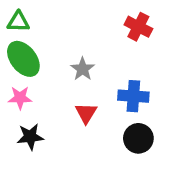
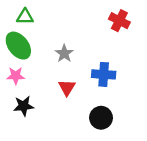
green triangle: (18, 22) -> (25, 17), moved
red cross: (138, 27) -> (119, 21), moved
black circle: (138, 138) -> (101, 118), moved

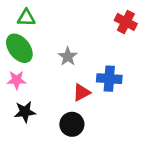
red triangle: (67, 88) -> (82, 92), moved, turned 30
black circle: (101, 118) -> (72, 124), moved

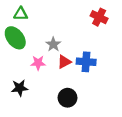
pink star: (17, 80) -> (38, 63), moved
red triangle: (82, 92) -> (64, 62), moved
black circle: (72, 124) -> (67, 98), moved

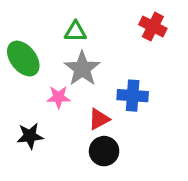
green triangle: (21, 14) -> (75, 32), moved
gray star: (53, 44) -> (82, 69), size x1.5
red triangle: (64, 62) -> (99, 119), moved

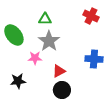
blue cross: (133, 96) -> (94, 59), moved

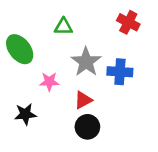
gray star: (49, 41) -> (86, 62), moved
blue cross: (94, 59) -> (120, 72), moved

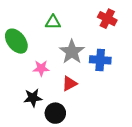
black star: (25, 114) -> (33, 98), moved
black circle: (87, 127) -> (55, 113), moved

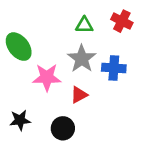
green triangle: (53, 22) -> (84, 25), moved
pink star: (41, 68) -> (47, 77), size x1.5
black star: (33, 98) -> (20, 120), moved

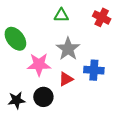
green triangle: (84, 25) -> (61, 15), moved
blue cross: (114, 68) -> (94, 70), moved
black circle: (63, 128) -> (43, 97), moved

